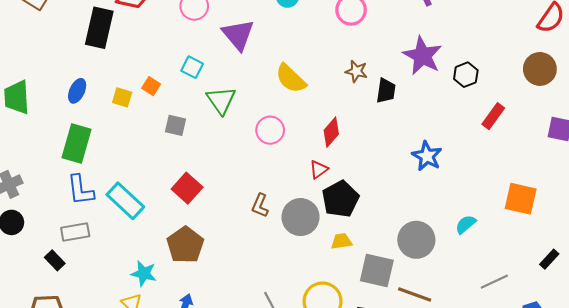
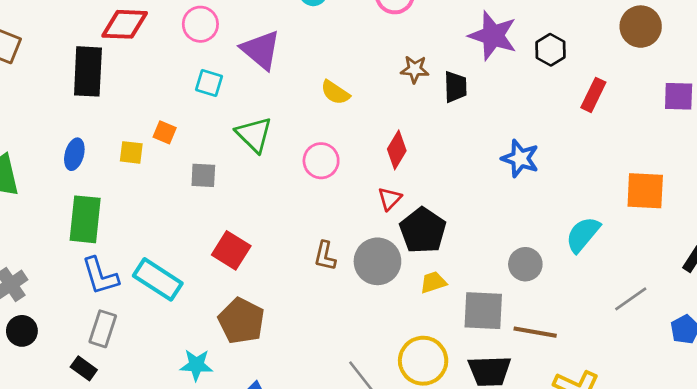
cyan square: (192, 67) -> (209, 83), moved
yellow semicircle: (291, 78) -> (335, 92), size x0.7
cyan semicircle: (466, 224) -> (583, 234), size x1.4
gray rectangle: (75, 232) -> (103, 329), turned -52
gray circle: (416, 240) -> (525, 264), size x0.7

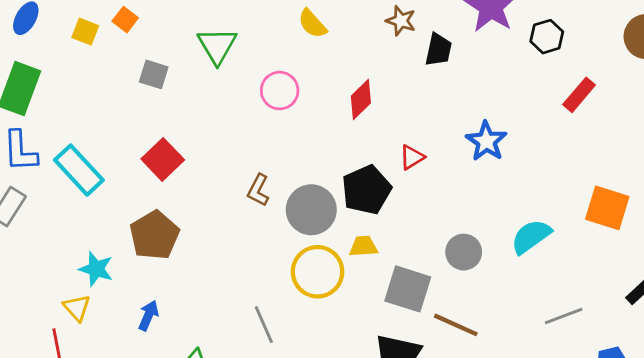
red triangle: (390, 199) -> (412, 157), moved
yellow circle: (423, 361) -> (318, 272), moved

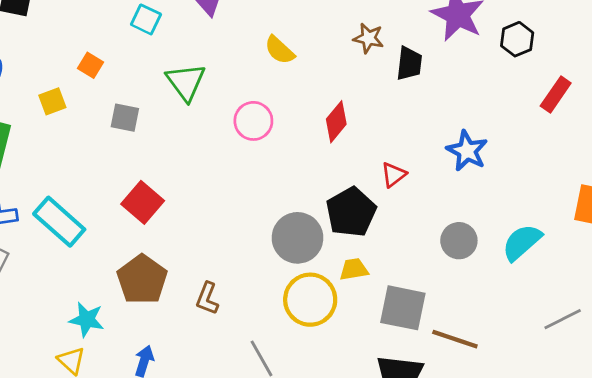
yellow square: (85, 32) -> (52, 101), moved, turned -36
brown L-shape: (258, 190) -> (207, 298), moved
gray circle: (464, 252) -> (459, 241), moved

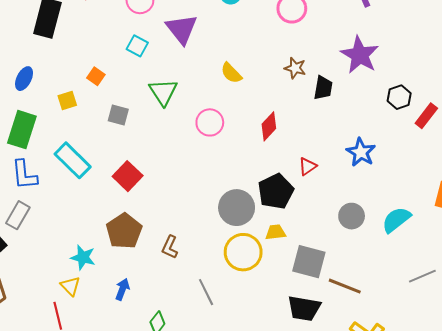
black hexagon: (517, 39) -> (399, 97), moved
cyan rectangle: (59, 222) -> (73, 160), moved

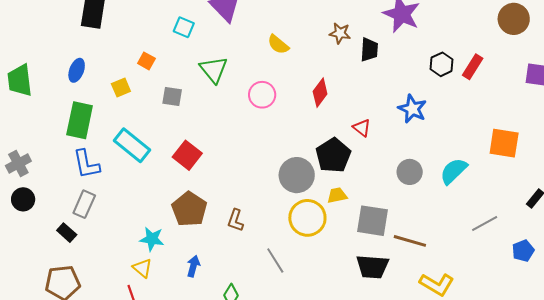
black hexagon: (399, 97) -> (442, 64), moved
red triangle: (308, 166) -> (362, 128), turned -42

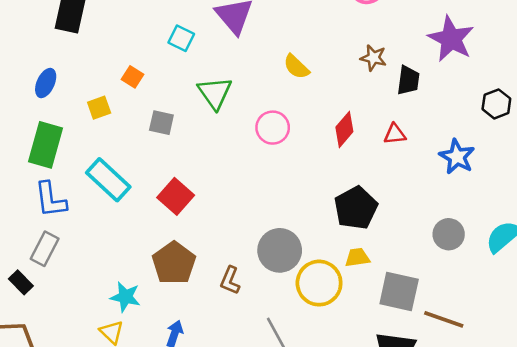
red triangle: (362, 128) -> (395, 134), moved, turned -48
gray circle: (297, 175) -> (280, 250), moved

